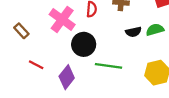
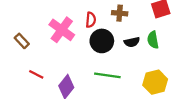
green semicircle: (155, 30) -> (153, 40), turned -84
black circle: (84, 44) -> (102, 41), moved

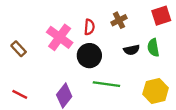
brown cross: (120, 13) -> (119, 20), turned -32
black circle: (102, 41) -> (89, 56), moved
red line: (36, 74) -> (20, 94), moved

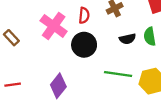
green line: (106, 84) -> (118, 74), moved
red line: (20, 94) -> (13, 85), turned -35

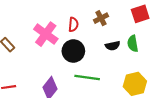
green line: (118, 74) -> (87, 78), moved

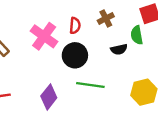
green semicircle: (133, 44) -> (137, 35), moved

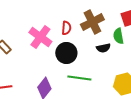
brown cross: (106, 18) -> (92, 22), size x1.6

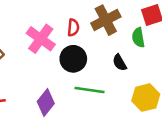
black semicircle: (103, 48) -> (120, 63), moved, turned 72

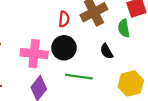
pink cross: (41, 39) -> (34, 54), moved, turned -30

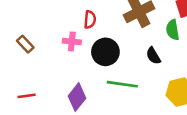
red semicircle: (64, 19) -> (90, 20), moved
pink cross: (34, 54) -> (72, 42), moved, size x0.6

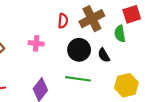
red semicircle: (90, 20) -> (63, 21), moved
black circle: (105, 52) -> (79, 50), moved

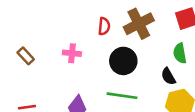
green semicircle: (120, 34) -> (180, 53), moved
black semicircle: (104, 55) -> (168, 76), moved

